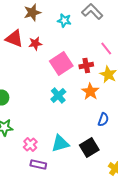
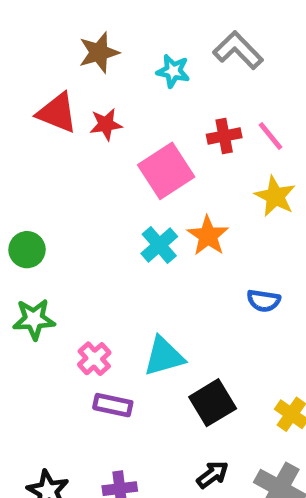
red cross: (86, 66) -> (224, 136), moved
orange star: (90, 92) -> (208, 236), moved
blue semicircle: (103, 120) -> (264, 301), turned 80
black square: (89, 148) -> (213, 403), moved

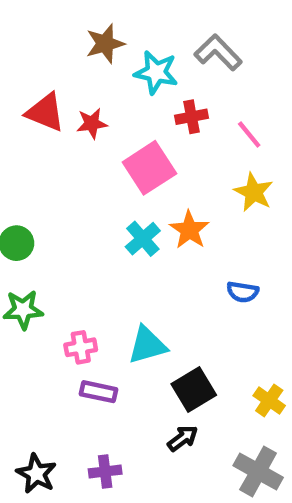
brown star: (99, 53) -> (105, 44), moved
cyan star: (173, 71) -> (156, 72), size x1.4
red cross: (224, 136) -> (192, 117), moved
pink cross: (94, 359) -> (81, 347), turned 32
black arrow: (213, 475) -> (183, 438), moved

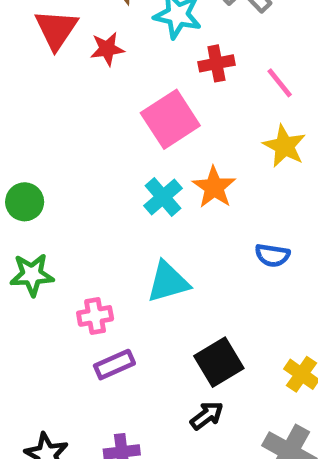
red triangle: (45, 112) -> (56, 29), moved, turned 42
red star: (92, 123) -> (107, 49), moved
cyan triangle: (147, 345) -> (168, 282), moved
purple rectangle: (98, 392) -> (114, 365), turned -36

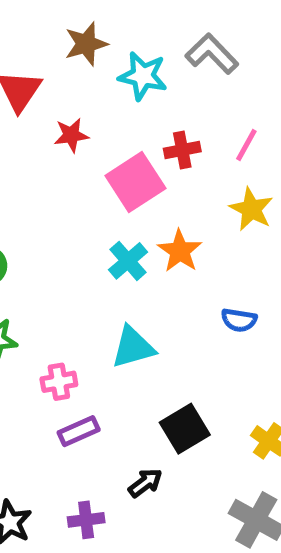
red star: (107, 49) -> (71, 135), moved
red cross: (216, 63) -> (182, 150), moved
pink line: (280, 83) -> (246, 145), turned 68
black arrow: (207, 416) -> (145, 483), moved

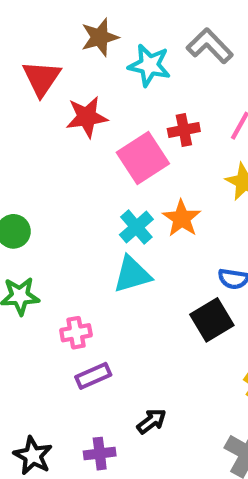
red star: (71, 135) -> (87, 117), size x1.4
cyan triangle: (133, 347) -> (132, 274), moved
black square: (185, 429) -> (212, 320), moved

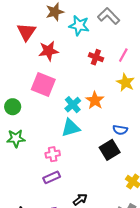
red cross: (184, 130) -> (96, 57), turned 32
pink square: (143, 158) -> (43, 85), moved, turned -35
pink cross: (76, 333) -> (53, 154), moved

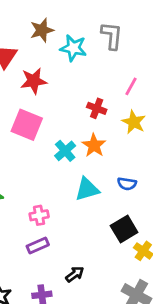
gray L-shape: (109, 16) -> (112, 36), turned 50
red cross: (96, 57) -> (97, 108), moved
cyan triangle: (71, 128) -> (87, 189), moved
black square: (110, 150) -> (124, 229), moved

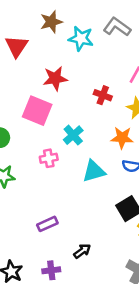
gray L-shape: (112, 36) -> (117, 27), turned -60
red star: (34, 81) -> (55, 78), moved
orange star: (94, 145) -> (122, 138), moved, turned -30
pink cross: (39, 215) -> (49, 158), moved

